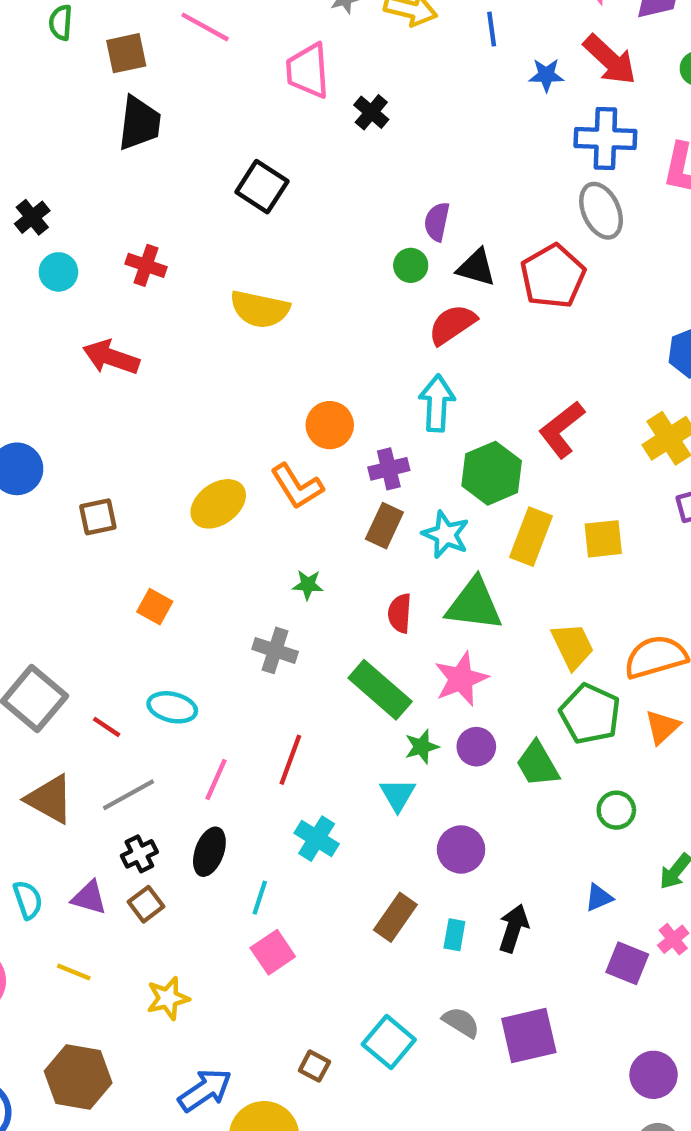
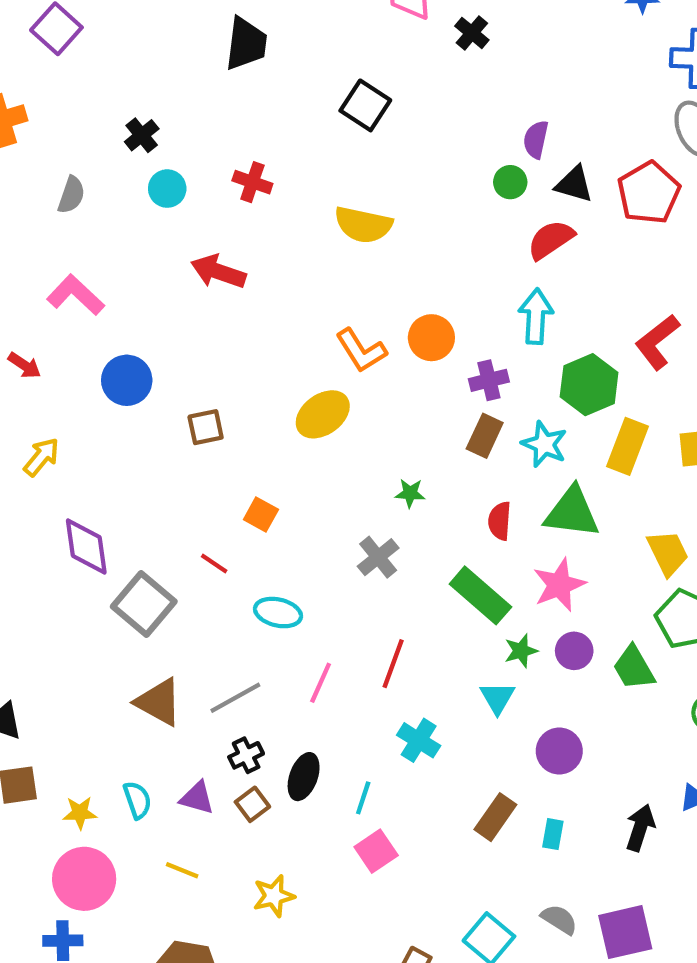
orange L-shape: (297, 486) -> (361, 350), moved
gray cross: (275, 650) -> (378, 557), turned 33
red line: (107, 727) -> (214, 564), moved
black ellipse: (209, 852) -> (304, 777), moved
black arrow: (514, 928) -> (640, 828), moved

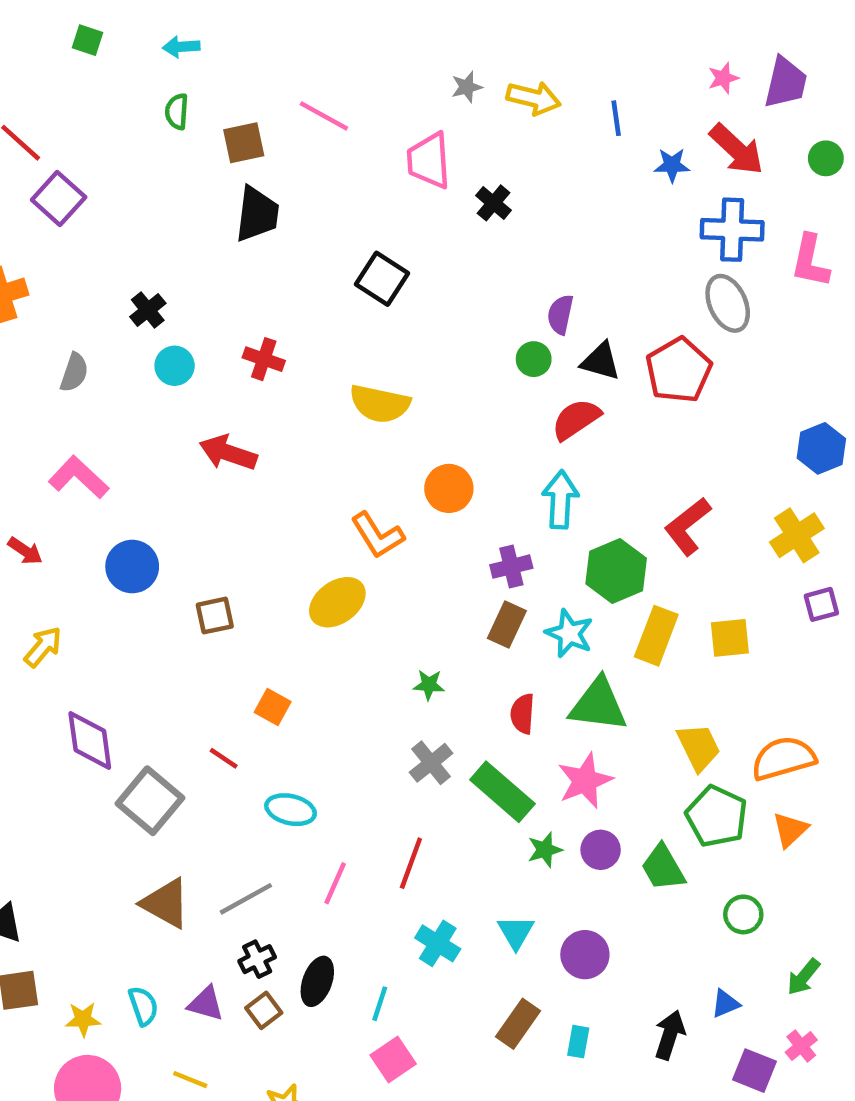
orange circle: (431, 338) -> (449, 488), moved
gray cross: (378, 557) -> (431, 763), moved
cyan triangle: (497, 698) -> (516, 932), moved

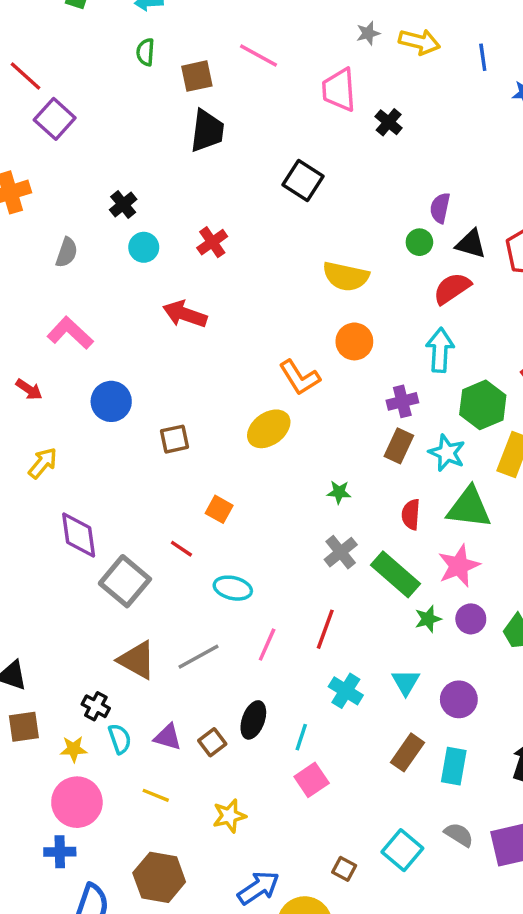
red cross: (264, 359) -> (212, 242), turned 36
yellow semicircle: (380, 404) -> (346, 276), moved
black cross: (257, 959) -> (96, 706), moved, turned -36
cyan rectangle: (578, 1042) -> (454, 766), size x1.5

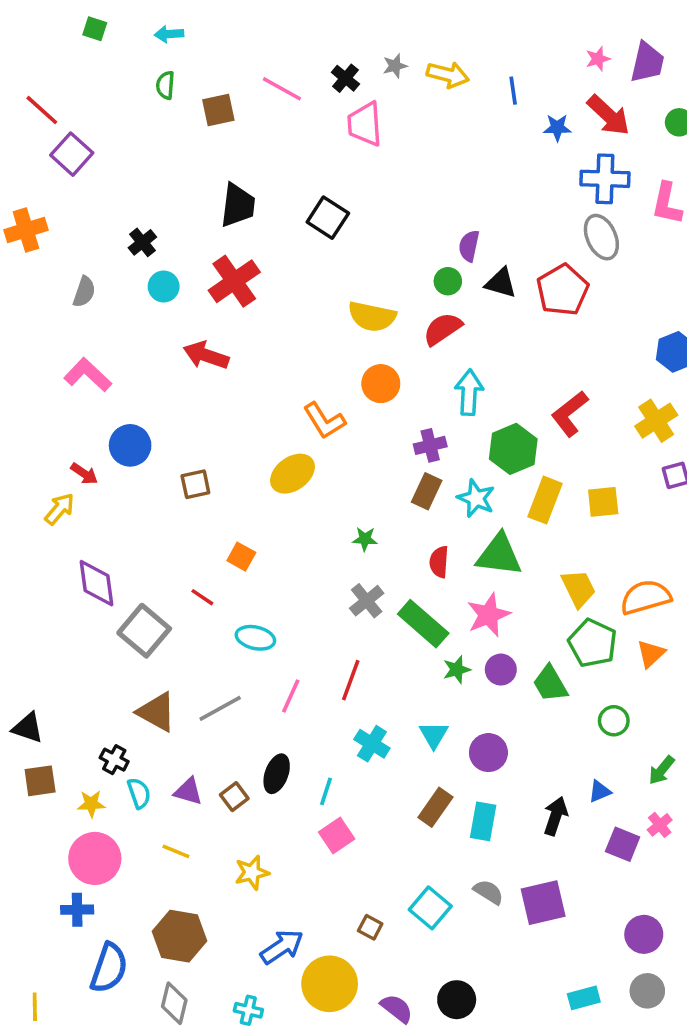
black cross: (389, 122) -> (345, 78), moved
black trapezoid: (207, 131) -> (238, 205), moved
red cross: (212, 242) -> (234, 281), size x1.6
red semicircle: (452, 288) -> (443, 329), moved
red arrow: (29, 389) -> (84, 474), moved

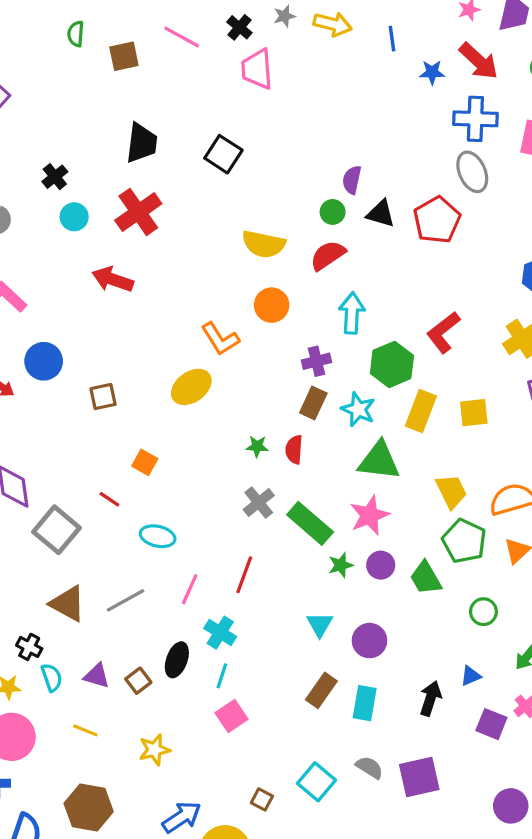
red semicircle: (439, 562) -> (294, 450), moved
cyan cross: (372, 744) -> (220, 633), moved

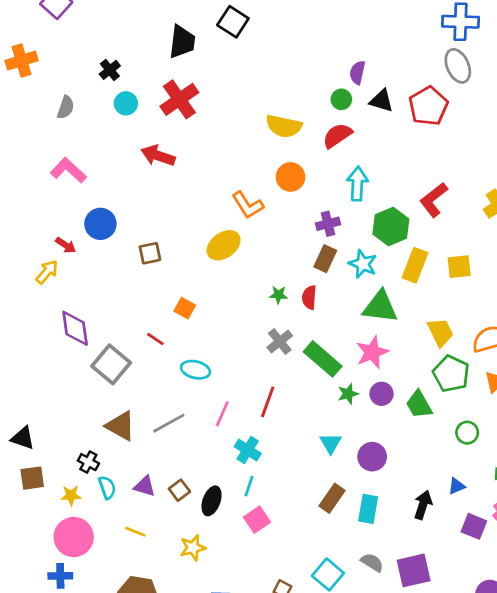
black square: (223, 154) -> (233, 22), moved
black ellipse: (177, 660) -> (212, 501), moved

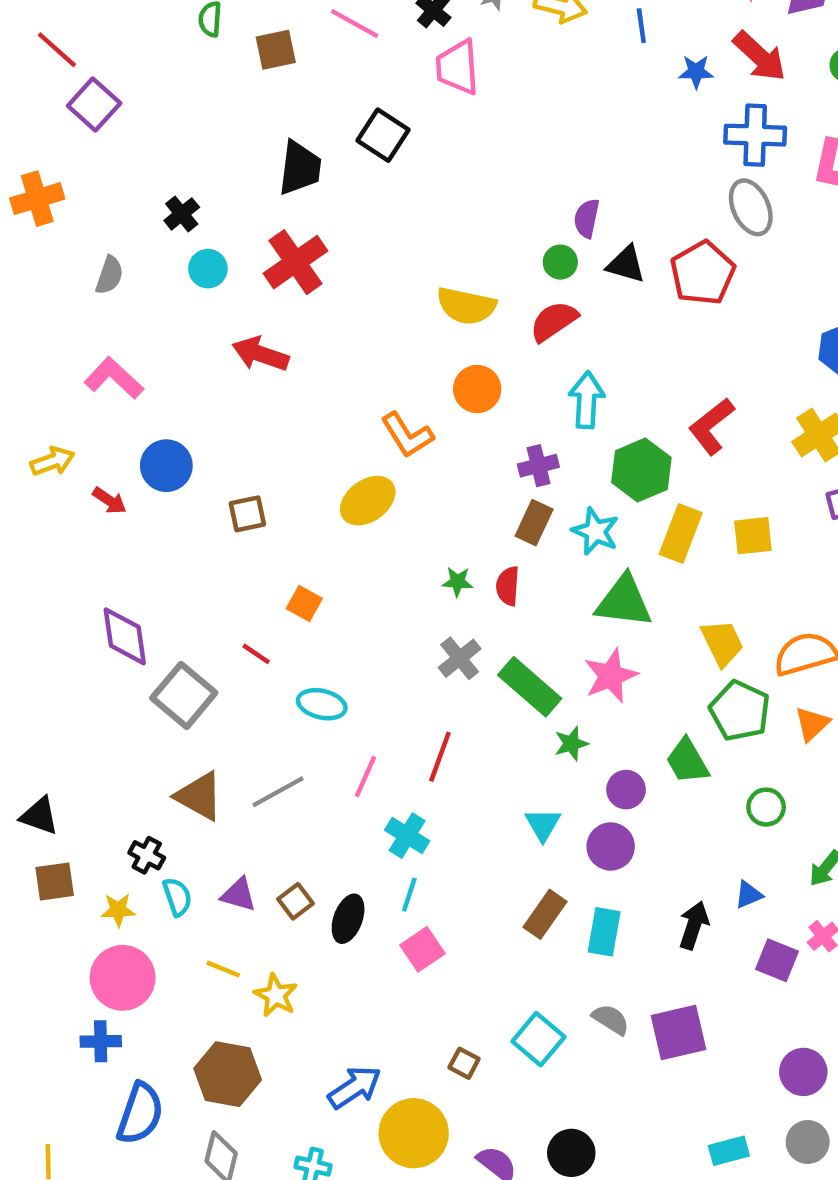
yellow arrow: (47, 272) -> (53, 461), moved, turned 30
purple circle: (382, 394) -> (626, 790), moved
yellow star: (193, 548) -> (276, 995), moved, turned -30

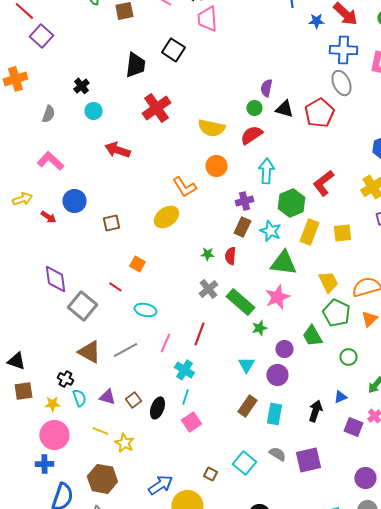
red cross: (295, 262) -> (156, 108), moved

